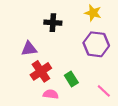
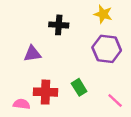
red cross: (41, 71) -> (46, 92), moved, turned 36
pink semicircle: (51, 94) -> (22, 104), moved

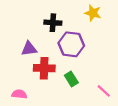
purple hexagon: (107, 49) -> (71, 44), moved
red cross: (46, 92) -> (44, 68), moved

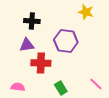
black cross: (53, 23) -> (32, 21), moved
green rectangle: (71, 79) -> (61, 88), moved

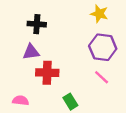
purple hexagon: (66, 41) -> (103, 47), moved
pink line: (96, 84) -> (102, 77), moved

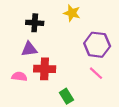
yellow star: (99, 14) -> (72, 13), moved
pink semicircle: (21, 100) -> (19, 76), moved

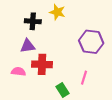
yellow star: (72, 13) -> (57, 12), moved
pink line: (96, 73) -> (84, 78), moved, turned 64

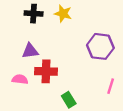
black cross: (33, 21) -> (34, 14), moved
pink line: (84, 78) -> (111, 86), moved

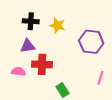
black cross: (34, 14) -> (31, 21), moved
yellow star: (63, 14) -> (57, 25), moved

